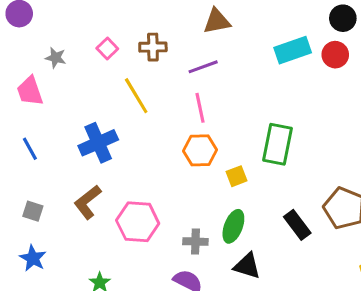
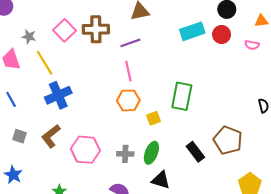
brown cross: (153, 47) -> (96, 29), size x1.4
pink square: (107, 49) -> (64, 30), size x1.5
yellow line: (136, 96) -> (45, 63), moved
gray square: (33, 211) -> (19, 136), moved
gray cross: (195, 242) -> (125, 154), moved

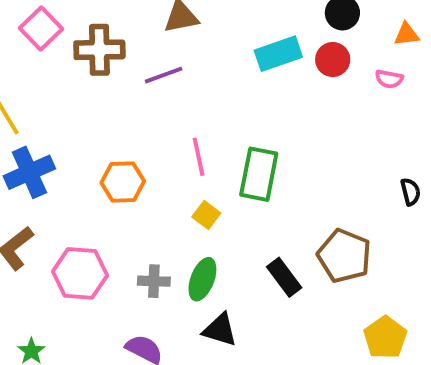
pink square: (64, 30) -> (41, 28), moved
pink line: (128, 71) -> (199, 157), moved
orange hexagon: (128, 100) -> (123, 182), moved
yellow square: (153, 118) -> (206, 215), turned -32

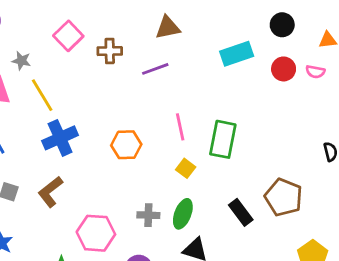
brown cross: (99, 50) -> (110, 51), size x0.7
red circle: (333, 60) -> (284, 69), moved
pink hexagon: (80, 273) -> (96, 233), moved

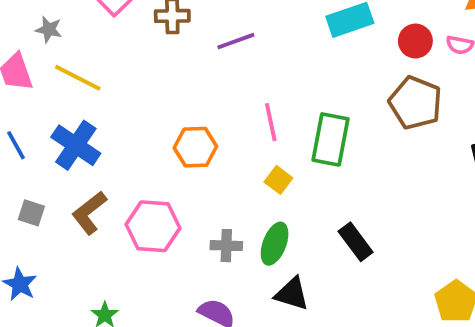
yellow line: (42, 95) -> (78, 78), turned -32
blue cross: (60, 138) -> (76, 145), moved, turned -32
brown pentagon: (284, 197) -> (415, 103), moved
pink hexagon: (96, 233) -> (153, 226), moved

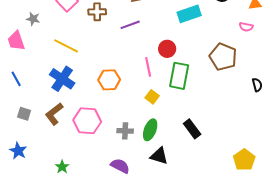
red circle: (415, 41) -> (167, 49), moved
yellow line: (78, 78) -> (66, 46), moved
blue cross: (76, 145) -> (62, 79), moved

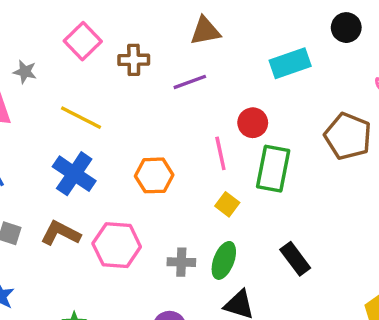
brown L-shape: (54, 114) -> (61, 233), turned 65

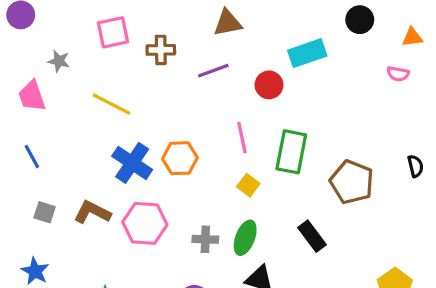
pink square: (83, 41) -> (113, 32), turned 32
red circle: (253, 123) -> (269, 85), moved
brown pentagon: (348, 136) -> (352, 182), moved
blue cross: (74, 174) -> (132, 163), moved

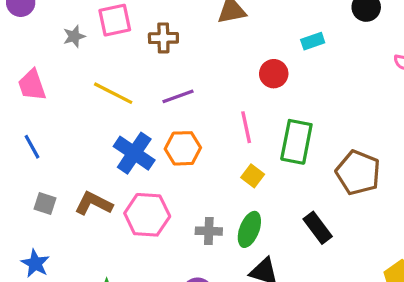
cyan rectangle: (307, 53) -> (313, 41), size x0.6
gray star: (59, 61) -> (74, 36), moved, turned -30
purple line: (213, 71) -> (178, 96), moved

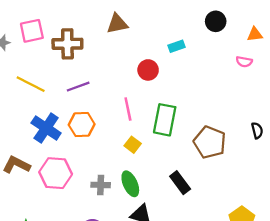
brown cross: (163, 38) -> (67, 44), size x1.4
green ellipse: (249, 229) -> (130, 184), turned -45

